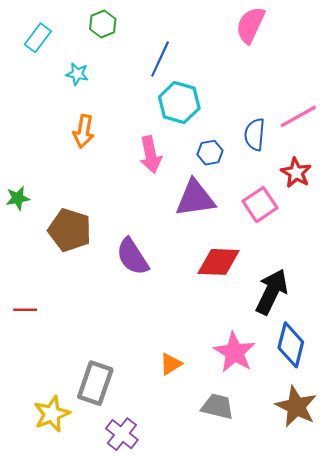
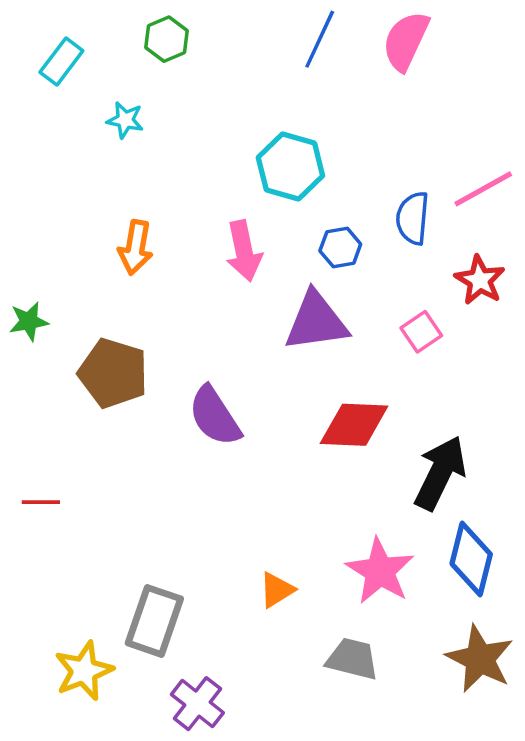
blue line: (160, 59) -> (320, 39), moved
orange arrow: (84, 131) -> (136, 247), moved
pink square: (260, 205) -> (421, 332), size x0.7

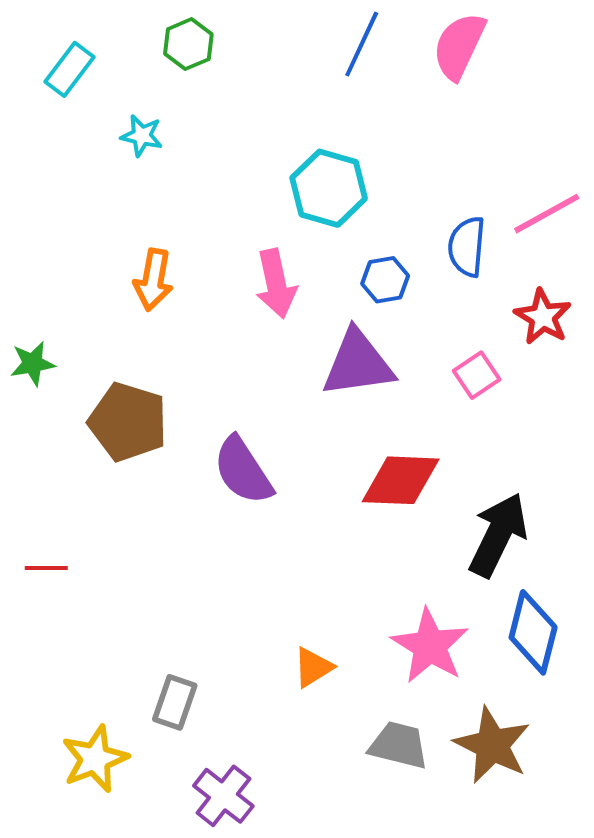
gray rectangle: (154, 621) -> (175, 702), size x0.7
brown star: (480, 659) -> (492, 745), moved

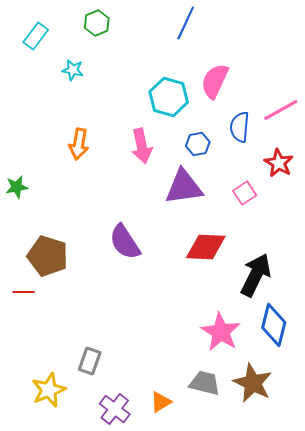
pink semicircle: (459, 46) -> (215, 81), moved
brown pentagon: (128, 422) -> (48, 256), moved
orange triangle: (313, 667) -> (161, 402), moved

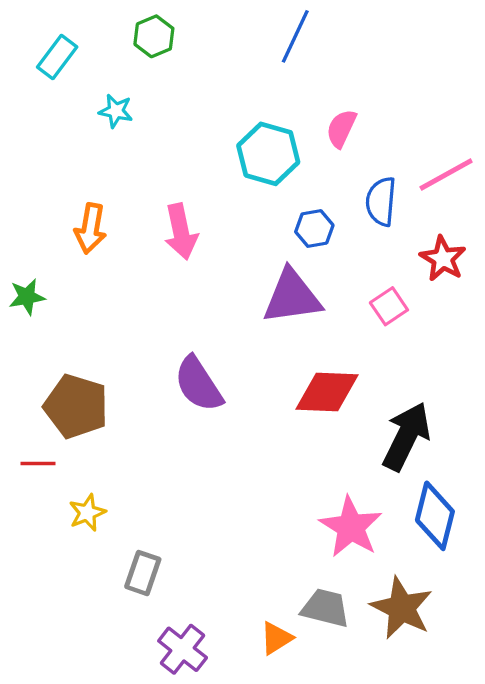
pink semicircle: (215, 81) -> (341, 128), size x0.7
orange arrow: (79, 144) -> (90, 228), moved
pink arrow: (142, 146) -> (181, 232), moved
yellow star: (49, 390) -> (87, 513), moved, size x0.7
orange triangle: (161, 402) -> (276, 638), moved

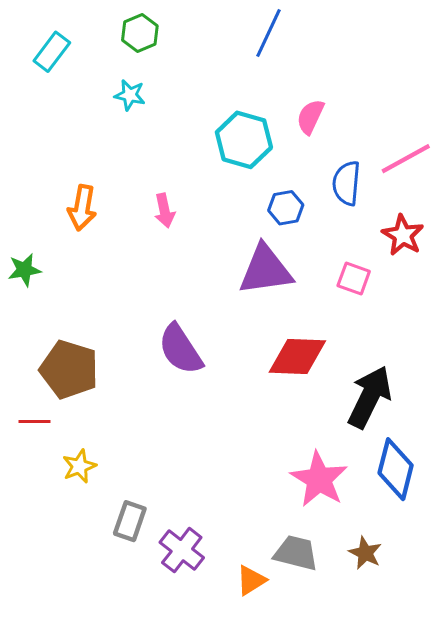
cyan star: (116, 111) -> (130, 95), moved
pink arrow: (181, 232) -> (164, 211), size x0.7
pink square: (389, 306) -> (354, 279), turned -36
brown star: (402, 608) -> (365, 553), size x0.6
purple cross: (183, 649) -> (182, 550), moved

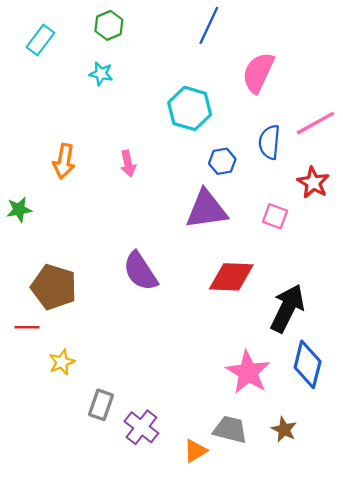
pink semicircle: (310, 117) -> (258, 73), moved, size x1.5

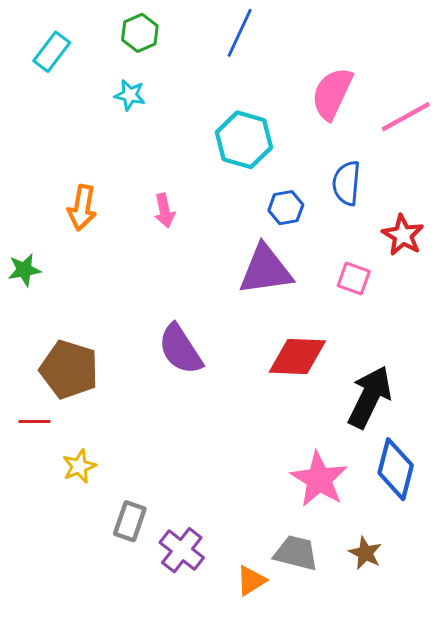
blue line: (209, 25) -> (240, 33), moved
pink line: (315, 123) -> (406, 117), moved

